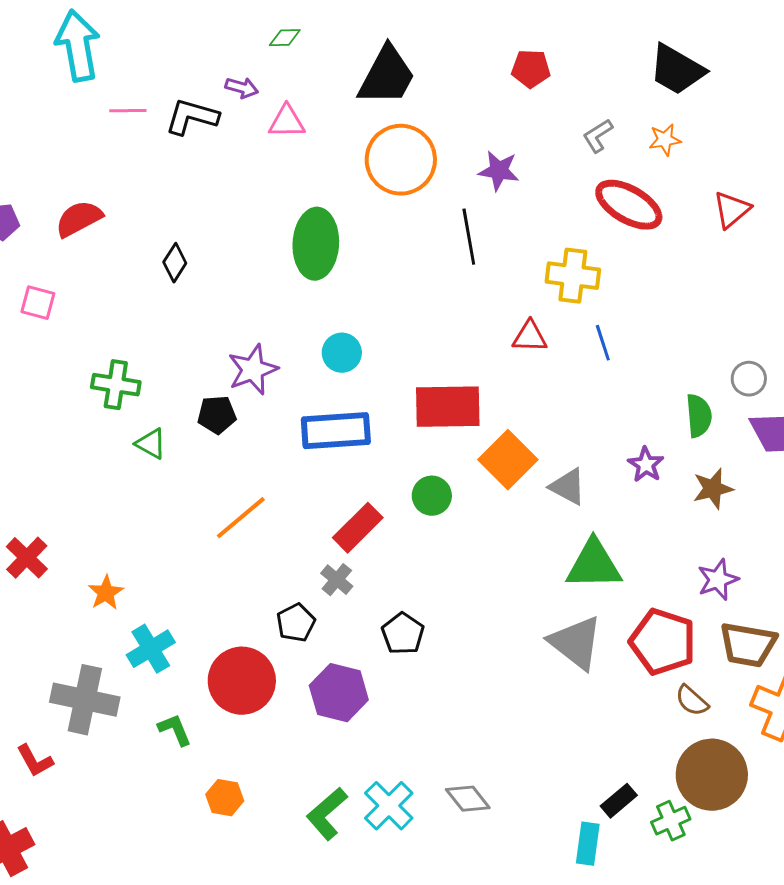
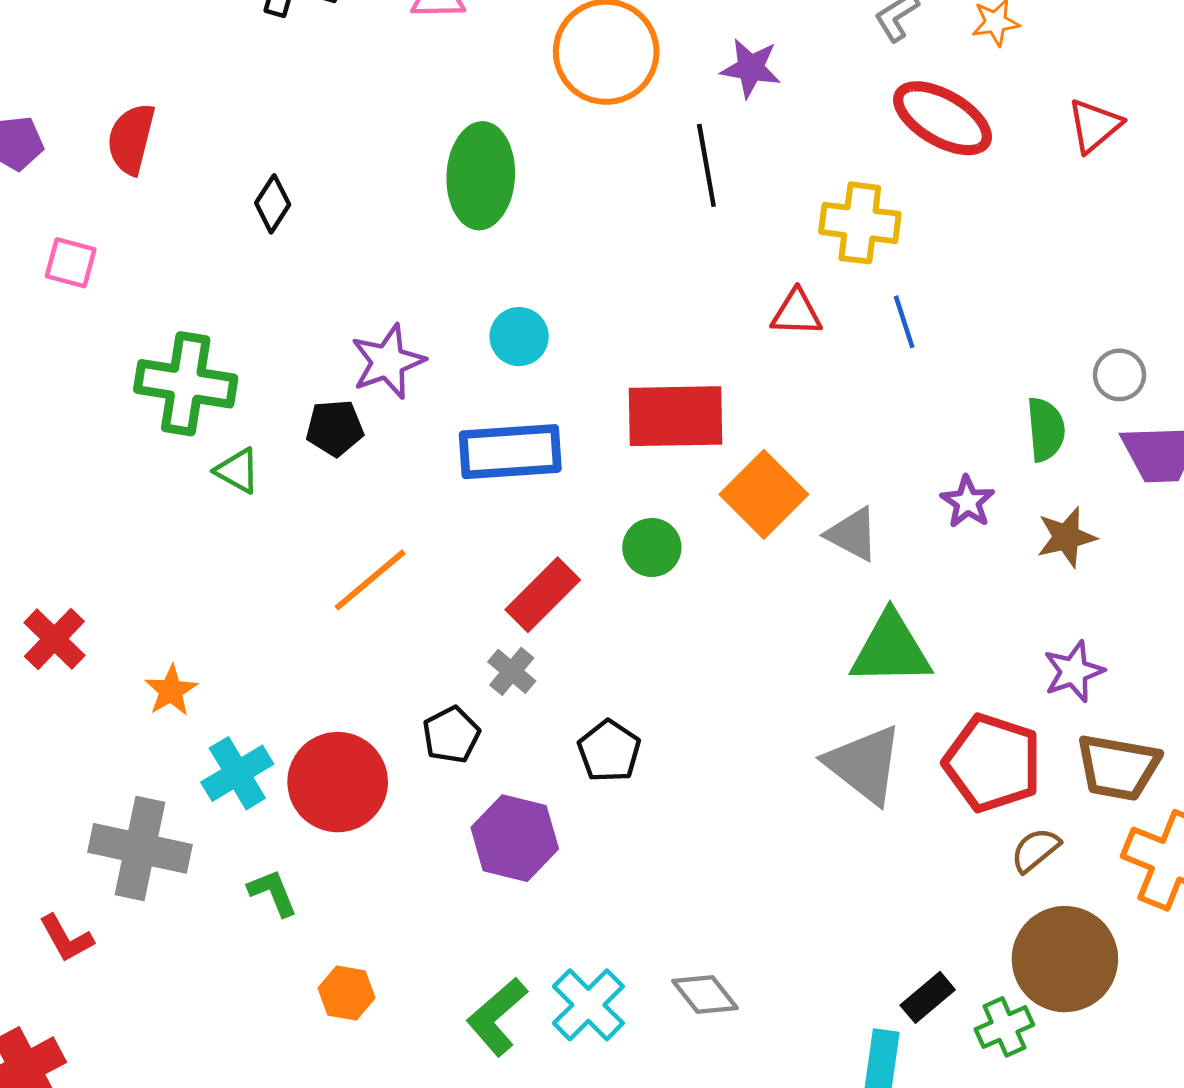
red semicircle: (79, 219) -> (131, 139), turned -48
green cross: (116, 385) -> (186, 384), size x1.4
red circle: (242, 681) -> (338, 782), moved
brown semicircle: (692, 701) -> (1035, 850), turned 99

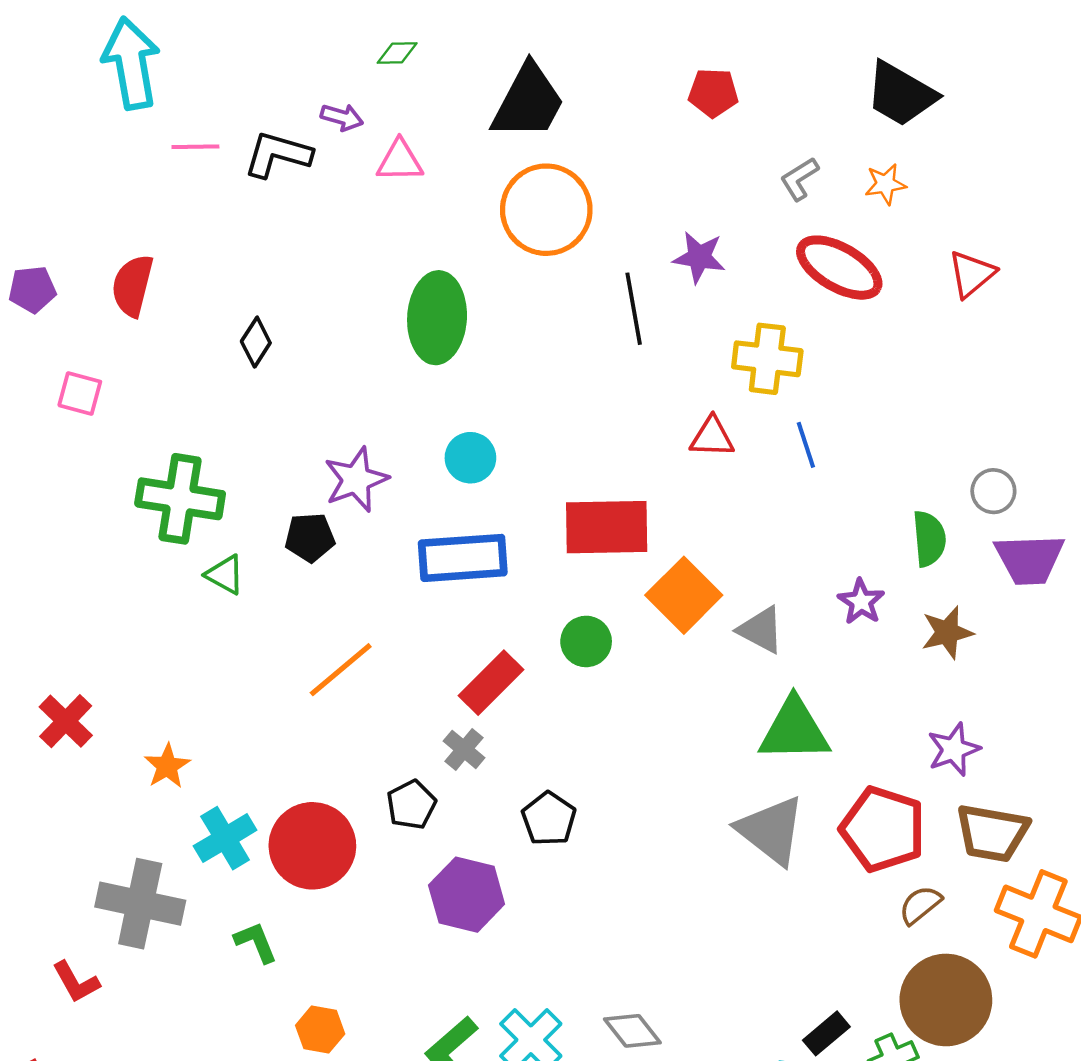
purple star: (751, 68) -> (699, 257), moved

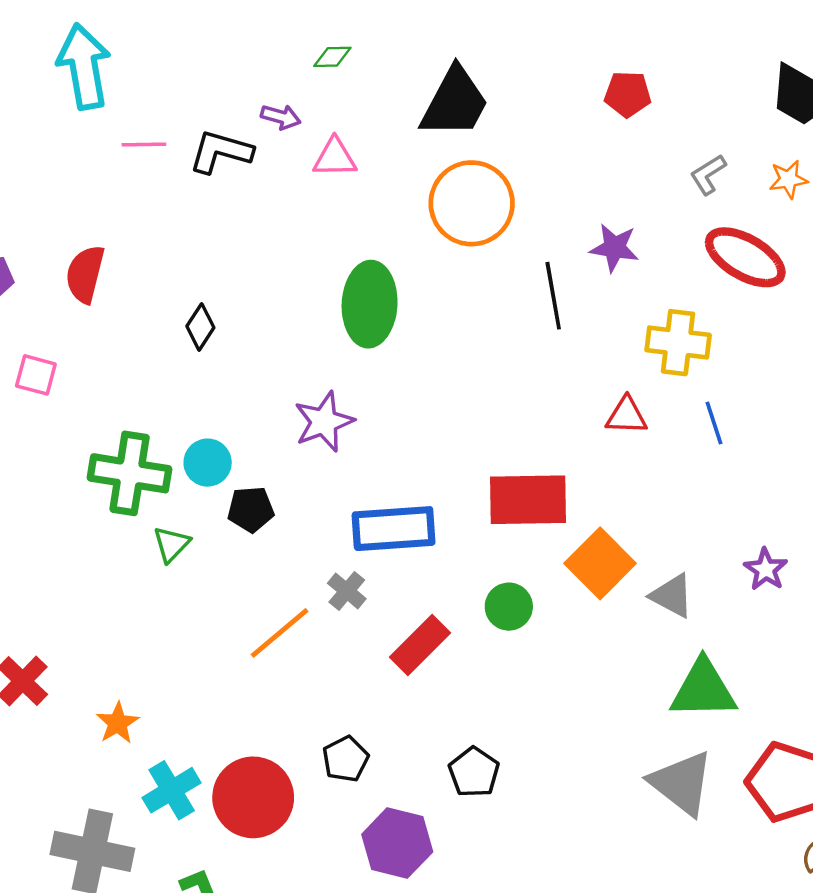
cyan circle: (470, 458) -> (208, 463), moved
purple star: (356, 480) -> (324, 422), moved
green triangle: (225, 575) -> (172, 544), turned 45
gray cross: (464, 749) -> (347, 591), moved

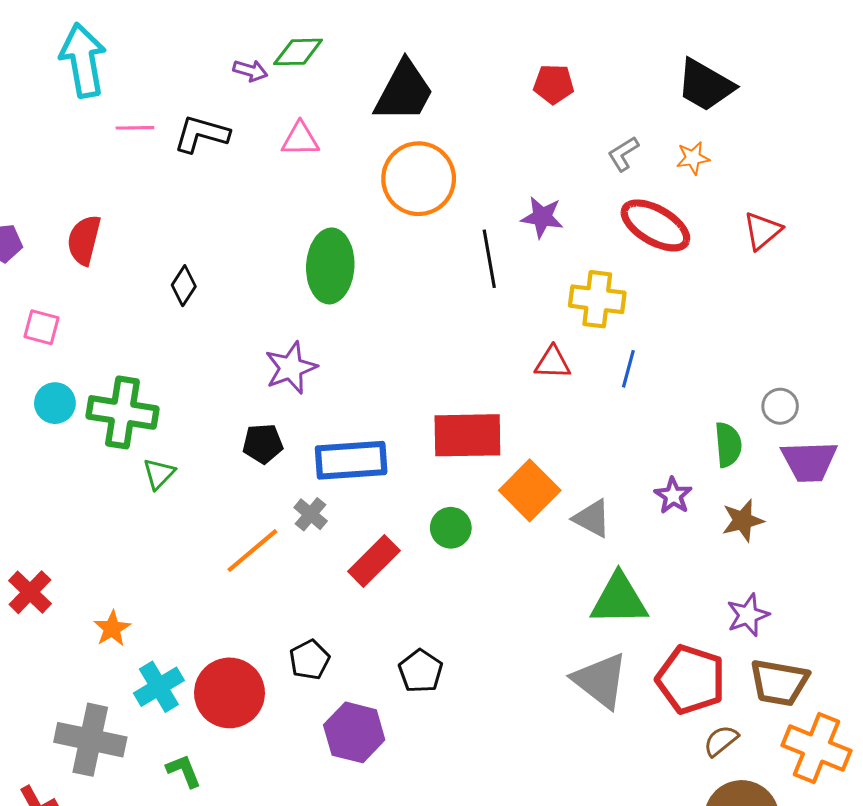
green diamond: (332, 57) -> (298, 52), size x1.5
purple arrow: (281, 117) -> (250, 71), moved
blue line: (714, 423) -> (628, 369), turned 33
cyan circle: (208, 463) -> (55, 403), moved
black pentagon: (251, 509) -> (263, 444), moved

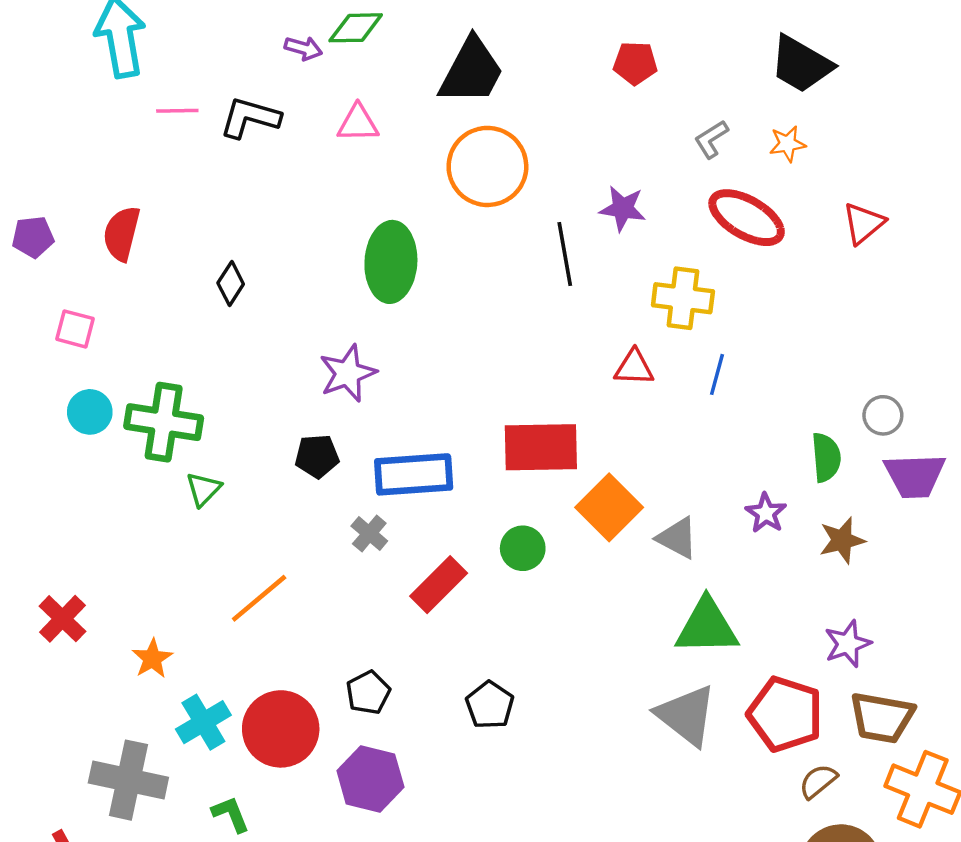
orange line: (252, 551) -> (259, 598), moved
purple hexagon: (354, 732) -> (370, 779), moved

